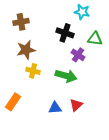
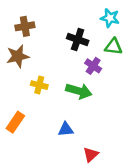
cyan star: (82, 12) -> (110, 18), moved
brown star: (26, 50) -> (18, 56), moved
red triangle: (76, 105) -> (91, 155), moved

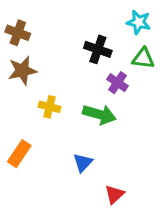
brown cross: (25, 26) -> (18, 33), moved, turned 30
blue triangle: (66, 129) -> (83, 163), turned -42

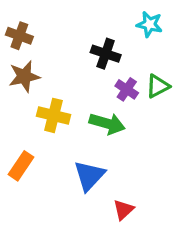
green triangle: (143, 58) -> (158, 86), moved, turned -35
yellow cross: (50, 107) -> (54, 115), size x1.4
blue triangle: (83, 163) -> (89, 176), size x1.5

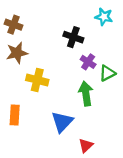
green triangle: (158, 86) -> (107, 73), moved
green arrow: (107, 124) -> (86, 94), moved, turned -115
orange rectangle: (21, 166) -> (15, 115), turned -30

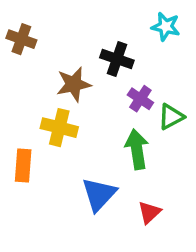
brown star: (17, 53) -> (74, 84), moved
orange rectangle: (15, 115) -> (23, 165), moved
red triangle: (86, 145) -> (149, 212), moved

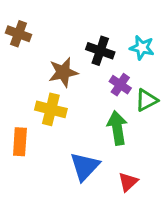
cyan star: (166, 27) -> (142, 48), moved

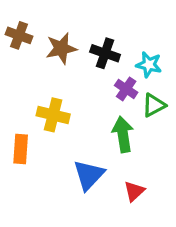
cyan star: (142, 48) -> (149, 65), moved
brown star: (63, 72) -> (61, 48), moved

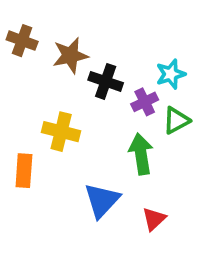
black cross: (105, 53) -> (106, 81), moved
cyan star: (149, 65) -> (171, 74), turned -30
purple cross: (126, 89) -> (145, 102), turned 30

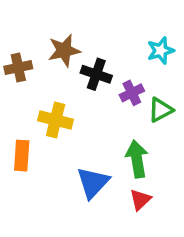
brown cross: (22, 41) -> (18, 67), moved, turned -32
cyan star: (171, 74) -> (161, 51), moved
green arrow: (141, 154) -> (137, 159), moved

